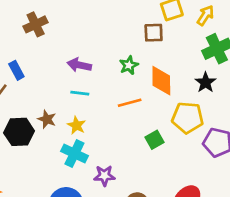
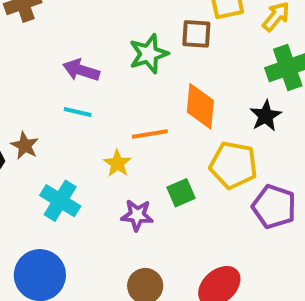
green star: (129, 65) -> (149, 54), moved, size x1.4
yellow star: (76, 125) -> (117, 163), moved
purple star: (104, 176) -> (137, 215), moved

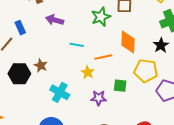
purple arrow: (81, 70) -> (55, 20), moved
cyan line: (78, 112) -> (77, 45), moved
green square: (181, 193) -> (120, 86), turned 32

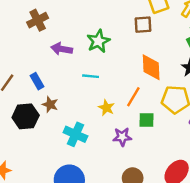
green star: (101, 17) -> (98, 41), moved
blue rectangle: (20, 28) -> (37, 81), moved
orange line: (103, 57) -> (133, 97), moved, turned -42

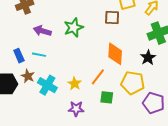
cyan line: (91, 76) -> (39, 55), moved
cyan cross: (75, 134) -> (47, 85), moved
purple star: (122, 137) -> (76, 109), moved

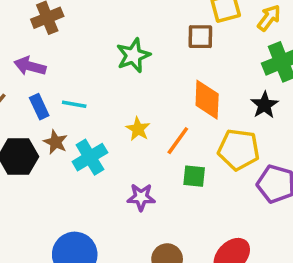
purple arrow: (42, 31) -> (30, 66), moved
yellow star: (74, 84) -> (138, 129), moved
cyan cross: (47, 85) -> (90, 157), turned 30

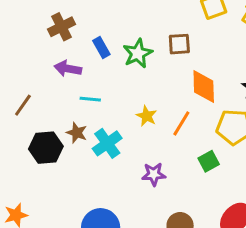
brown square: (200, 37) -> (179, 44), moved
purple arrow: (30, 66) -> (68, 69), moved
blue rectangle: (39, 107) -> (101, 48), moved
green square: (194, 176) -> (209, 161), moved, turned -30

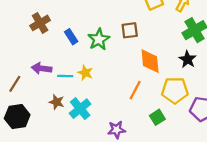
purple arrow: (68, 69) -> (42, 68), moved
yellow star: (147, 116) -> (85, 73), moved
black hexagon: (46, 148) -> (17, 117), moved

